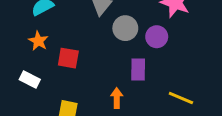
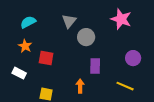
purple circle: (157, 37) -> (133, 58), moved

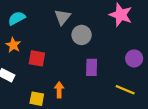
orange arrow: (80, 86) -> (59, 90), moved

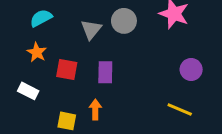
gray triangle: (63, 17) -> (91, 29), moved
gray circle: (82, 35) -> (124, 21), moved
purple rectangle: (92, 67) -> (105, 72), moved

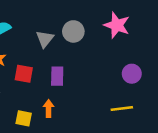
yellow line: (180, 110) -> (122, 108), turned -30

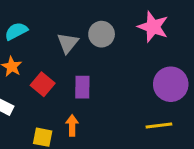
red square: (24, 74) -> (43, 84), turned 30
purple circle: (132, 74) -> (171, 84), size x1.5

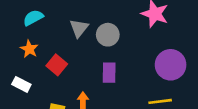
gray circle: (102, 34) -> (108, 35), moved
purple rectangle: (82, 87) -> (109, 73), moved

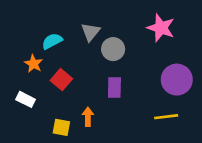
cyan semicircle: (33, 18) -> (52, 41), moved
gray triangle: (79, 28) -> (91, 32), moved

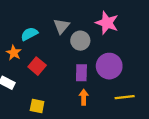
pink star: (161, 28) -> (107, 23), moved
purple circle: (177, 80) -> (109, 66), moved
orange arrow: (88, 117) -> (84, 97), moved

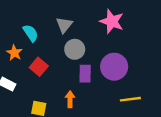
cyan semicircle: (29, 34) -> (31, 33), turned 84
gray circle: (80, 41) -> (75, 49), moved
orange arrow: (84, 97) -> (70, 99), moved

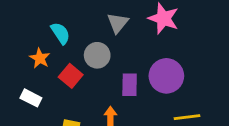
gray triangle: (64, 25) -> (118, 23), moved
gray circle: (75, 49) -> (97, 55), moved

